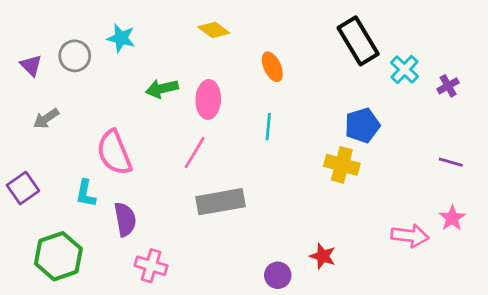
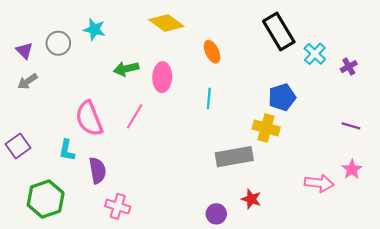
yellow diamond: (214, 30) -> (166, 23), size x1.4
gray arrow: (46, 119) -> (28, 81), moved
pink line: (195, 153) -> (135, 116), moved
gray rectangle: (221, 202) -> (234, 157), moved

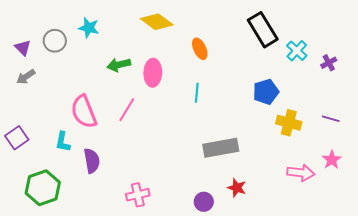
yellow cross: (266, 128) -> (289, 123), moved
pink cross: (118, 206) -> (138, 195), moved, turned -30

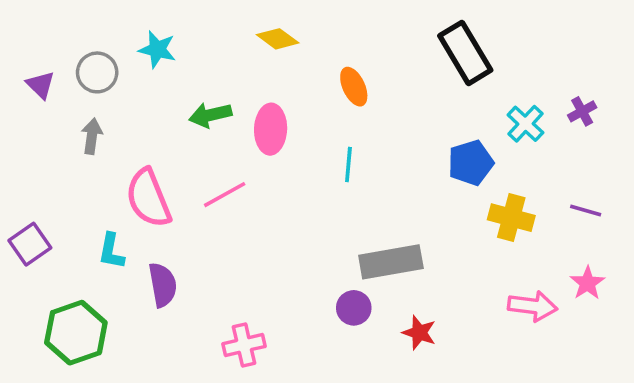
yellow diamond: (157, 22) -> (278, 39), size x0.7
cyan cross: (297, 51) -> (525, 124), moved
gray arrow: (26, 77) -> (92, 136), moved, turned 132
pink line: (127, 110) -> (225, 195), turned 30
purple circle: (204, 202) -> (354, 308), moved

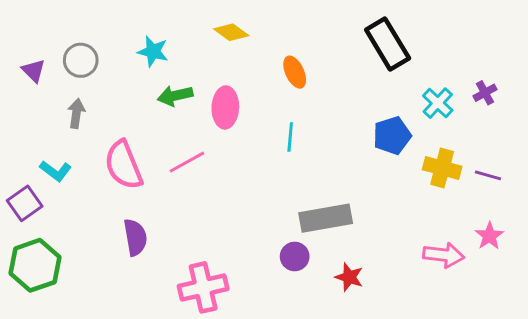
cyan star: (157, 49) -> (153, 51), moved
yellow cross: (511, 218) -> (442, 168), moved
cyan L-shape: (111, 251) -> (56, 171), moved, turned -64
green hexagon: (76, 333) -> (35, 265), moved
pink cross: (244, 345) -> (203, 287), size x1.4

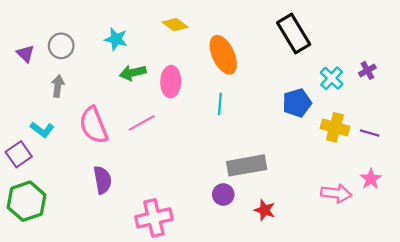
orange ellipse: (295, 72) -> (223, 55), size x1.6

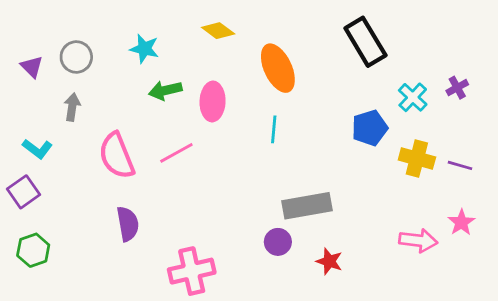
cyan L-shape: (42, 130) -> (37, 149), moved
green hexagon: (26, 201) -> (33, 250), size x0.7

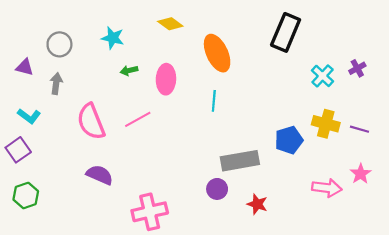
black rectangle: (365, 42) -> (286, 32), turned 54
purple triangle: (32, 67) -> (25, 67), moved, turned -30
green arrow: (165, 90) -> (129, 70), size x0.7
blue pentagon: (370, 128) -> (289, 140), moved
purple semicircle: (128, 224) -> (100, 175), turned -56

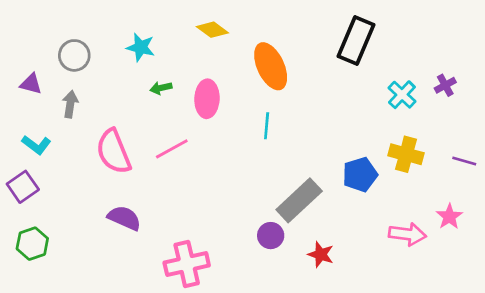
purple line: (359, 129) -> (464, 161), moved
gray rectangle: (240, 161) -> (299, 200), turned -33

